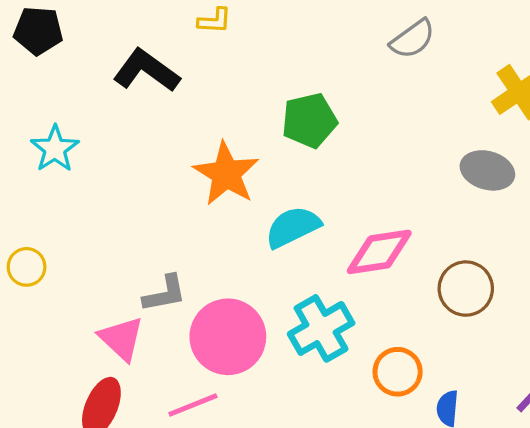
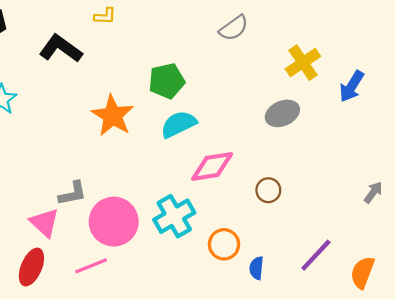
gray ellipse: (487, 170) -> (282, 113), turned -40
cyan semicircle: (293, 227) -> (179, 124), moved
brown circle: (466, 289) -> (268, 190), size x0.7

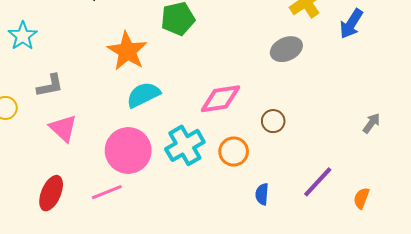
cyan semicircle: (179, 124) -> (143, 95), moved
gray L-shape: (73, 193) -> (50, 86), moved
pink triangle: (44, 223) -> (63, 128), moved
orange circle: (224, 244) -> (234, 152), moved
orange semicircle: (362, 272) -> (361, 198), size x0.7

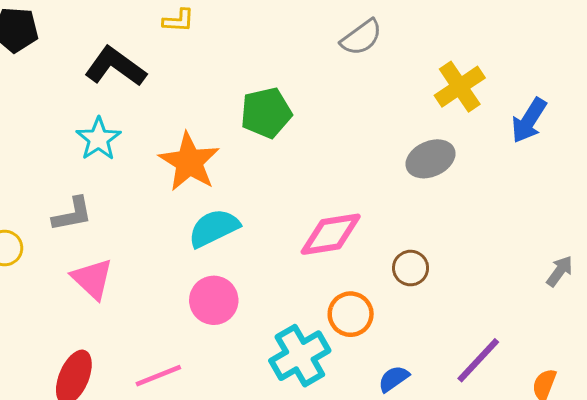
cyan star: (23, 36) -> (98, 139), moved
cyan cross: (185, 145) -> (300, 356), moved
pink circle: (128, 151) -> (214, 300), moved, size x0.7
blue semicircle: (262, 194) -> (394, 379), turned 50

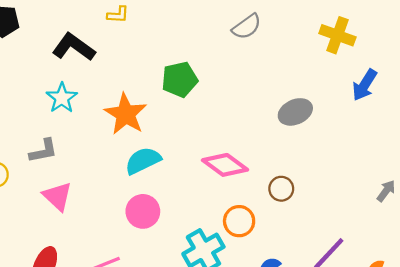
yellow cross: (460, 87) -> (337, 35), moved, turned -36
pink diamond: (331, 234) -> (225, 165), turned 45

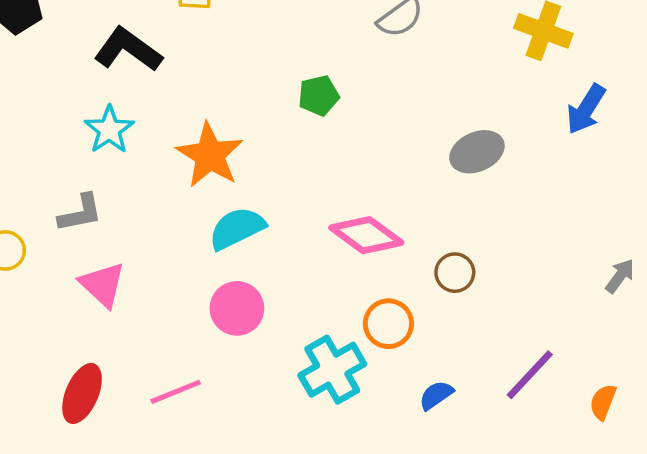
green pentagon: (180, 80) -> (319, 96), moved, size x0.7

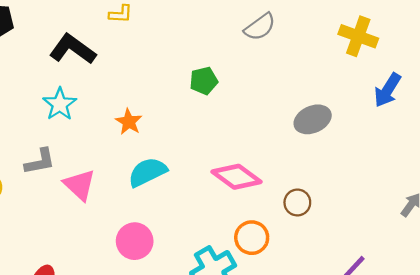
orange star: (210, 155) -> (129, 122), size x0.6
pink triangle: (102, 285) -> (80, 185), moved
pink circle: (237, 308) -> (135, 241), moved

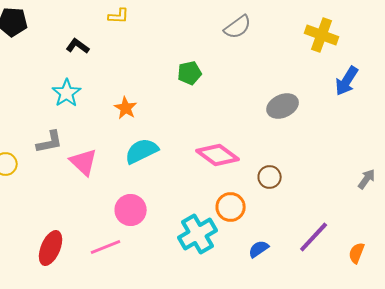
black L-shape: (73, 49) -> (78, 46), size x0.6

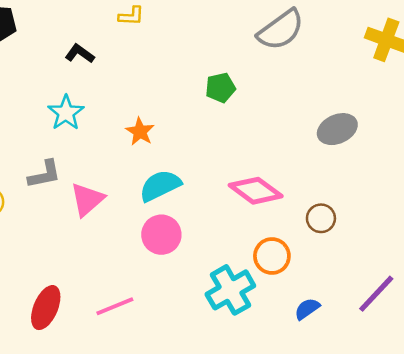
gray semicircle: (238, 27) -> (281, 30), size x1.4
pink triangle: (84, 162) -> (87, 199), turned 36
pink circle: (131, 210) -> (161, 235), moved

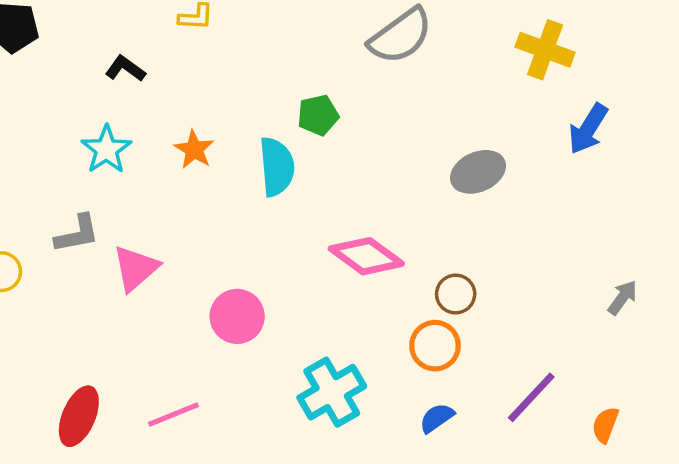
orange star: (140, 132) -> (194, 150), moved
cyan semicircle: (160, 186) -> (277, 167), moved, turned 111
orange circle: (272, 256) -> (435, 346), moved

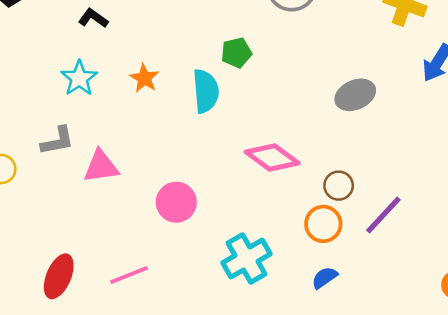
pink triangle: (136, 268) -> (101, 166), turned 33
purple line: (531, 397) -> (383, 215), moved

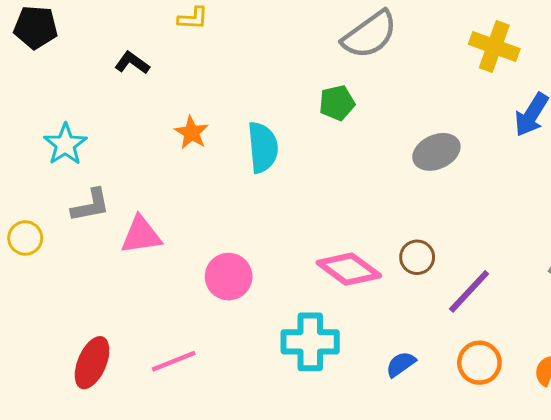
green pentagon: (236, 53) -> (337, 103), moved
cyan star: (79, 78) -> (65, 144), moved
pink diamond: (272, 157) -> (349, 269), moved
orange circle: (323, 224) -> (479, 363), moved
cyan cross: (247, 258) -> (310, 342), turned 30

